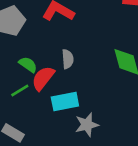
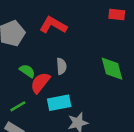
green line: (20, 90) -> (18, 106), moved

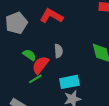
cyan rectangle: (59, 103) -> (69, 82), moved
green line: (18, 106) -> (35, 79), moved

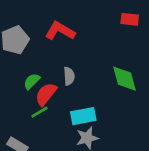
green semicircle: (29, 55) -> (32, 81), turned -80

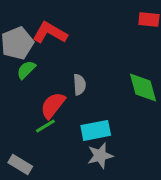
red L-shape: (60, 31) -> (50, 33), moved
green semicircle: (32, 81) -> (26, 70), moved

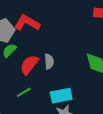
red semicircle: (53, 105) -> (29, 65), moved

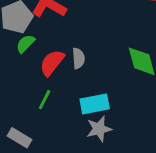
green line: (24, 92) -> (45, 100), turned -32

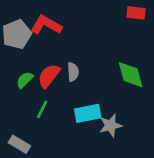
green semicircle: (25, 44) -> (25, 80), moved
gray star: (99, 129) -> (110, 125), moved

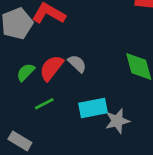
gray semicircle: (73, 72) -> (77, 64), turned -42
green line: (42, 109) -> (44, 104), turned 36

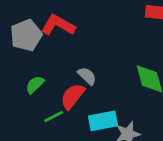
red semicircle: (51, 68) -> (73, 96), moved

